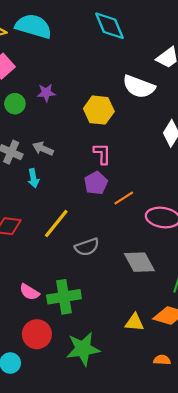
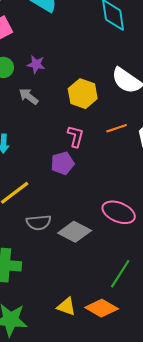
gray arrow: (43, 149) -> (29, 96), moved
orange line: (124, 198) -> (117, 128), moved
gray diamond: (139, 262) -> (75, 232), moved, turned -48

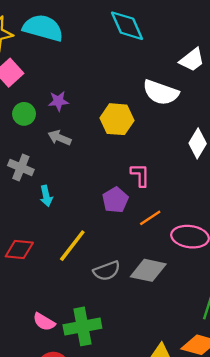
orange line: (117, 128) -> (150, 218), moved
pink L-shape: (76, 136) -> (140, 175), moved

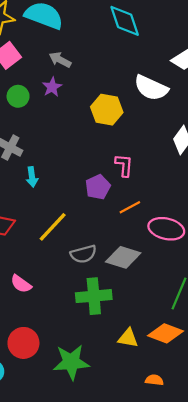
purple star: (58, 101) -> (52, 87), turned -30
gray arrow: (60, 138) -> (60, 60), moved
pink semicircle: (44, 322) -> (21, 284), moved
green cross: (82, 326) -> (94, 296), moved

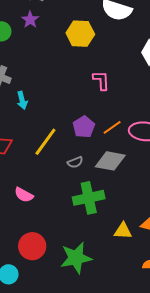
purple pentagon: (98, 187) -> (84, 127), moved
orange line: (130, 207) -> (112, 127), moved
gray semicircle: (83, 254) -> (75, 162), size x0.7

